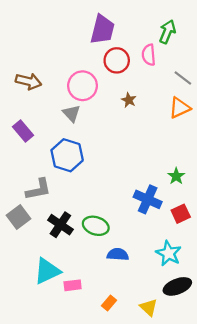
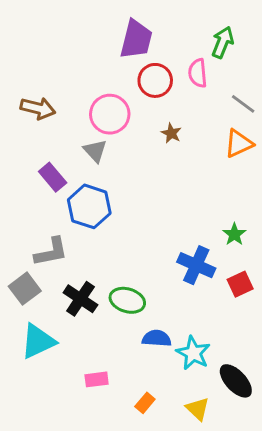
purple rectangle: (23, 131) -> (53, 177), moved
cyan star: (169, 253) -> (193, 353), moved
cyan triangle: (47, 271) -> (38, 341), moved
black ellipse: (177, 286) -> (236, 381), turned 68

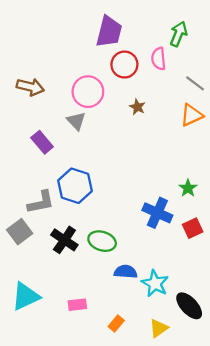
blue hexagon: (89, 206) -> (75, 186), moved
cyan triangle: (38, 341) -> (26, 296), moved
yellow triangle: (198, 409) -> (159, 328), turned 42

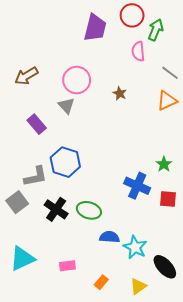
red circle: (124, 65) -> (132, 15), moved
brown arrow: (30, 87) -> (26, 76), turned 135
red square: (193, 228) -> (168, 199), turned 30

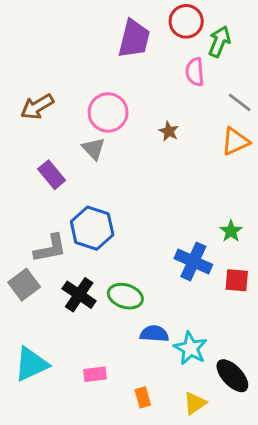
orange rectangle: (101, 282) -> (143, 397), turned -56

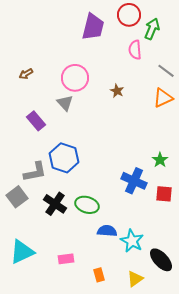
brown arrow: (37, 107) -> (26, 74), size x0.6

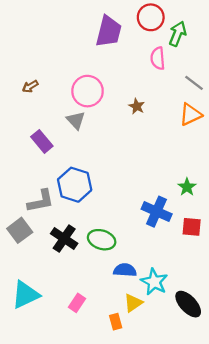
pink rectangle: (66, 259) -> (77, 303), turned -49
yellow triangle: (135, 279) -> (133, 303), moved

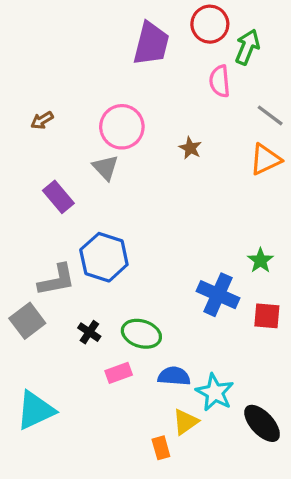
black cross: (64, 239) -> (89, 332), size x0.6
pink rectangle: (77, 303) -> (119, 373), moved, turned 36

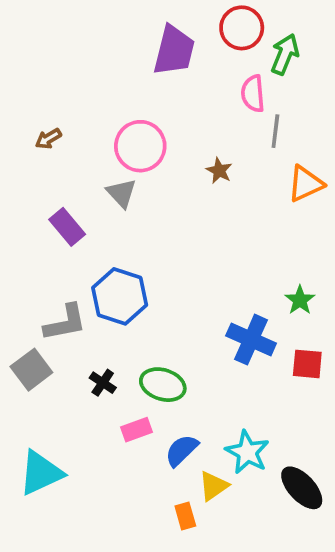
gray line: (270, 115) -> (275, 131), moved, turned 60
blue semicircle: (174, 376) -> (182, 450), moved, turned -48

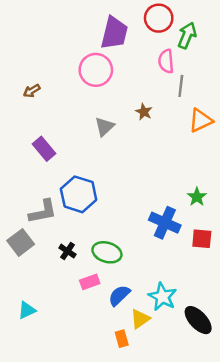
pink circle: (140, 146) -> (96, 70), moved
gray triangle: (122, 193) -> (104, 127), moved, turned 30
cyan triangle: (41, 473) -> (27, 310), size x0.6

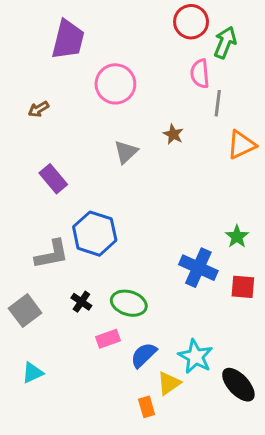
purple trapezoid: (114, 33) -> (68, 39), moved
gray square: (21, 242) -> (25, 311), moved

